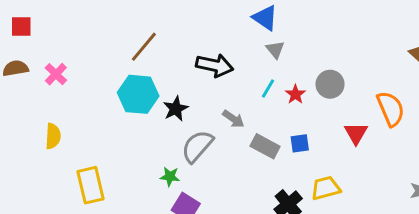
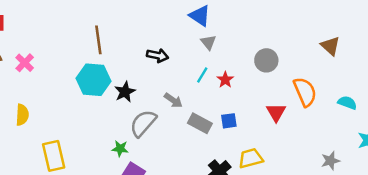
brown line: (144, 47) -> (98, 40), turned -48
black arrow: (215, 65) -> (158, 56), size x0.7
gray circle: (330, 84) -> (266, 60), moved

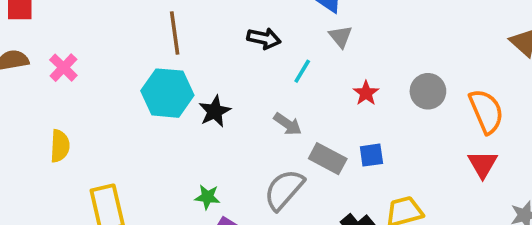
black arrow: (158, 56) -> (264, 38), moved
gray circle: (266, 60) -> (428, 91), moved
cyan line: (202, 75) -> (302, 71), moved
red triangle: (276, 112) -> (483, 164), moved
gray semicircle: (143, 123) -> (284, 190), moved

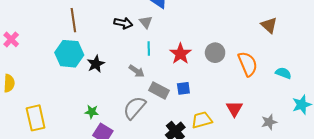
gray triangle: (340, 37) -> (146, 22), moved
cyan line: (302, 71) -> (149, 49), moved, turned -32
red star: (366, 93) -> (180, 54), size x1.5
red triangle: (483, 164) -> (234, 109), moved

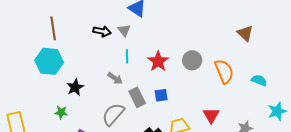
black star: (96, 64) -> (75, 87), moved
gray rectangle: (159, 90) -> (137, 97), turned 36
green star: (92, 112) -> (61, 112), moved

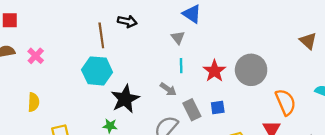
black arrow: (102, 31) -> (127, 21), moved
gray circle: (192, 60) -> (251, 70), size x1.5
orange semicircle: (224, 71) -> (286, 102), moved
black star: (75, 87) -> (125, 99), size x1.5

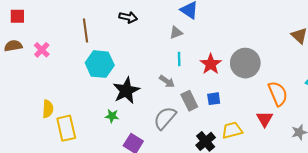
brown line: (101, 35) -> (85, 30), moved
gray triangle: (178, 38) -> (176, 33), turned 48
yellow semicircle: (33, 102) -> (48, 109), moved

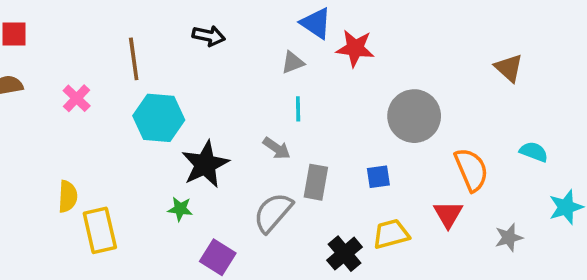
pink cross: (42, 50) -> (77, 98), moved
red star: (211, 64) -> (355, 48), moved, turned -30
blue square: (214, 99) -> (378, 177), moved
gray rectangle: (189, 101) -> (316, 182), turned 36

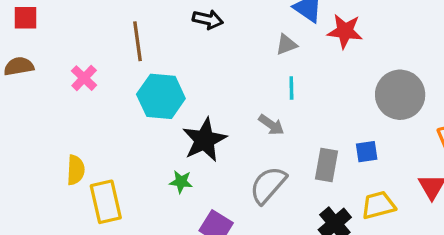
gray rectangle: (316, 182) -> (327, 165), moved

